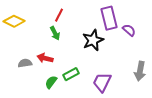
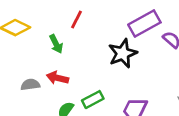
purple rectangle: (109, 18) -> (144, 24), turned 75
green arrow: (55, 33) -> (56, 44), moved

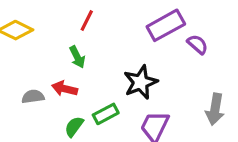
green arrow: (56, 44) -> (77, 57), moved
black star: (123, 53) -> (141, 82), moved

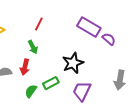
purple rectangle: (166, 25) -> (89, 27), turned 60
red arrow: (65, 89) -> (25, 67), turned -91

